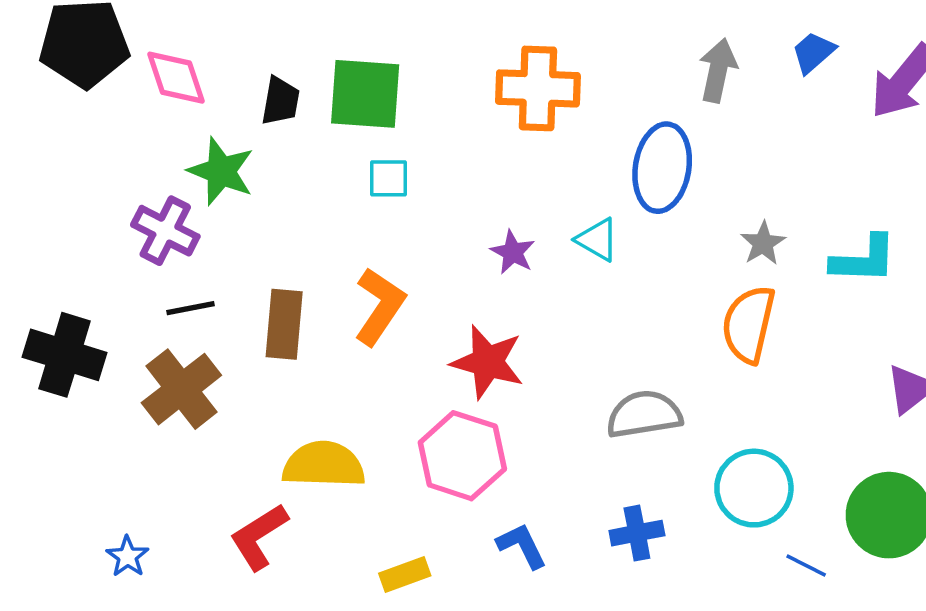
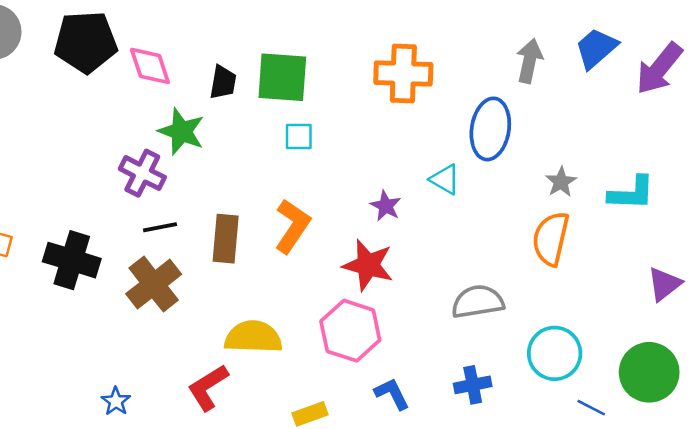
blue trapezoid: (813, 52) -> (596, 48), size x1.4
purple star: (513, 252) -> (386, 206), moved

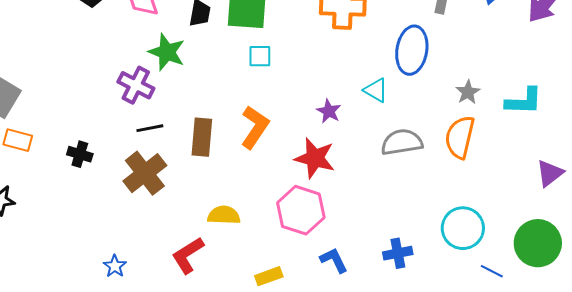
black cross: (72, 260) -> (80, 154), size x0.6
gray semicircle: (478, 302) -> (402, 142), moved
yellow semicircle: (253, 337) -> (224, 215), size x0.7

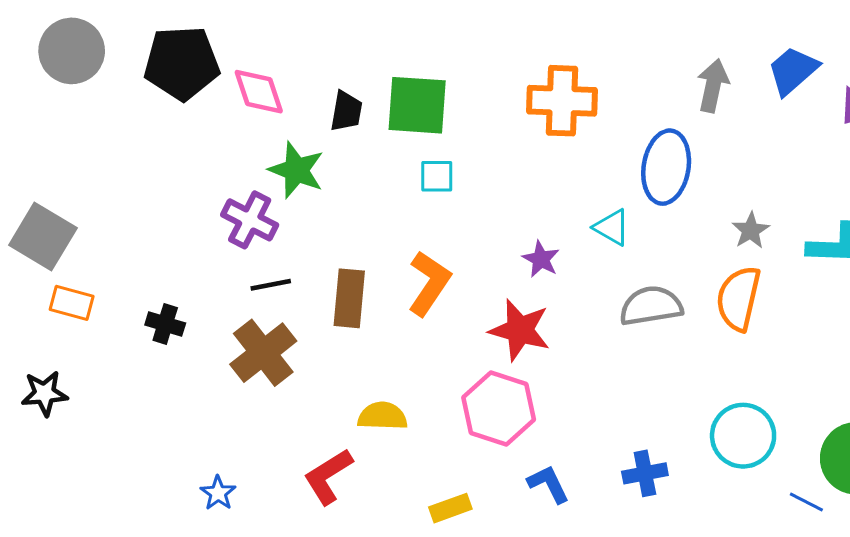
blue line: (492, 271) -> (806, 502), moved

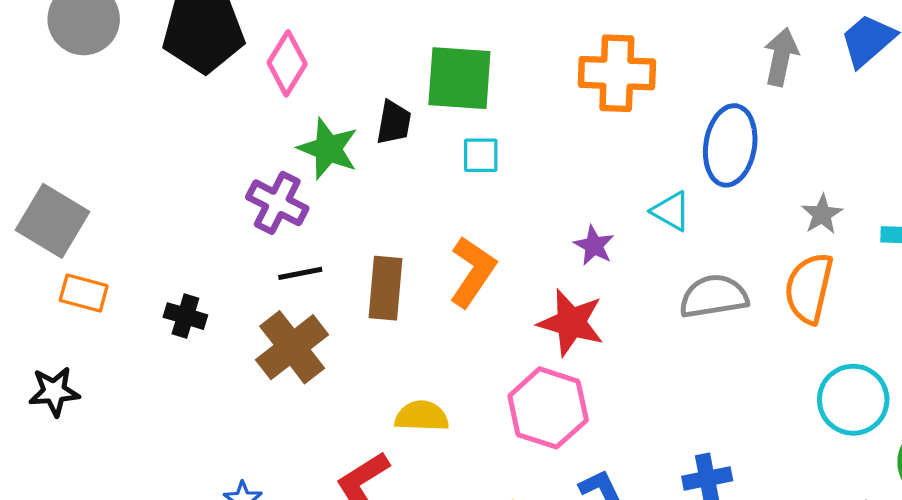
pink diamond: (259, 92) -> (287, 63), turned 50
black trapezoid: (346, 111) -> (394, 122), moved
cyan circle: (743, 436) -> (853, 400), moved

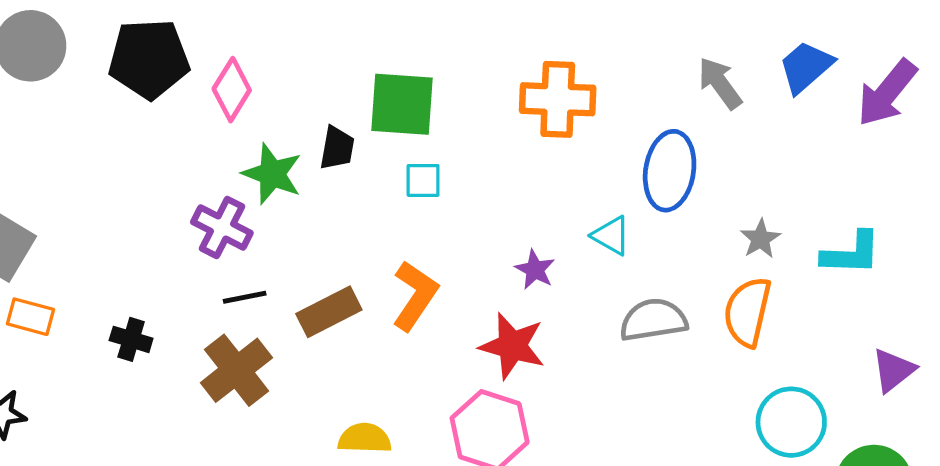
gray arrow: (781, 57) -> (720, 83), turned -48
brown rectangle: (386, 288) -> (329, 312), turned 58

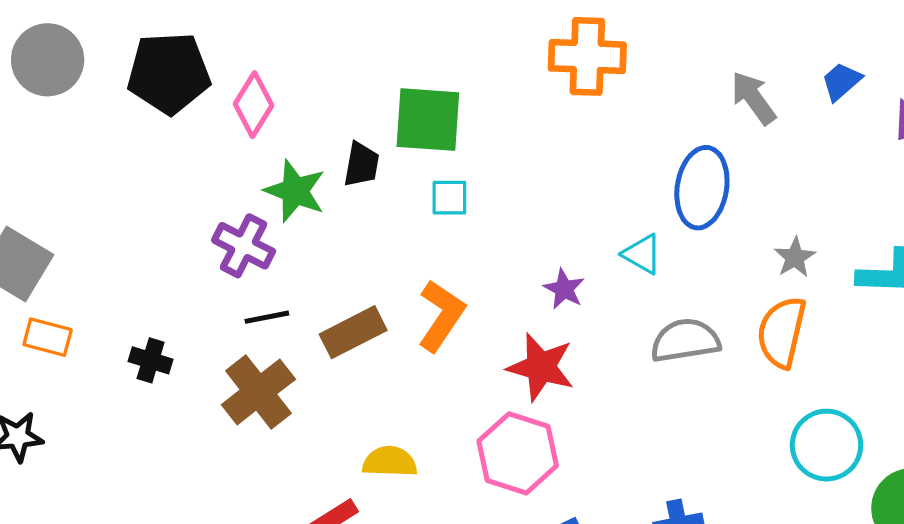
blue trapezoid: (806, 67) -> (841, 81), size x0.7
orange cross: (558, 99) -> (587, 56), moved

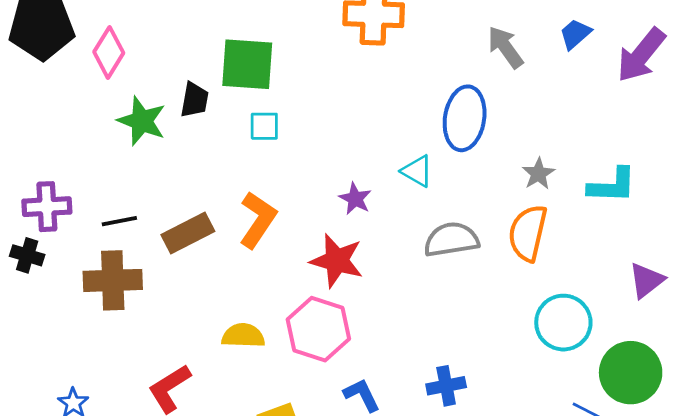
purple cross: (244, 246) -> (47, 207), moved, turned -30
brown cross: (258, 392) -> (113, 280), turned 36
yellow semicircle: (390, 462) -> (243, 336), moved

